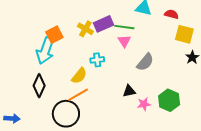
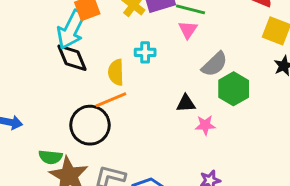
yellow semicircle: (79, 76) -> (116, 72), turned 132
black diamond: (39, 86) -> (72, 58), moved, turned -55
green hexagon: (169, 100) -> (234, 89), moved

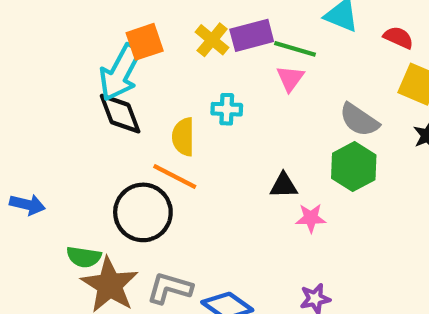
gray semicircle: (215, 64) -> (359, 120), moved, turned 76
orange line: (111, 100) -> (175, 176), turned 48

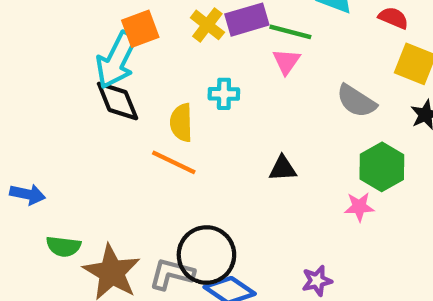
green hexagon: (354, 167) -> (382, 167), moved
black circle: (143, 212) -> (206, 255), moved
pink star: (311, 218) -> (359, 207), moved
green semicircle: (84, 257) -> (63, 246), moved

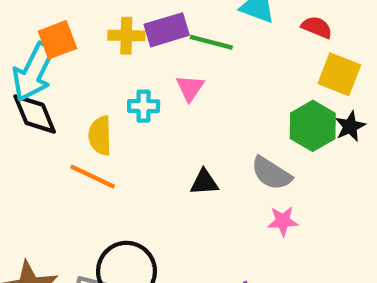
yellow cross: (207, 25) -> (126, 36), turned -36
pink triangle: (286, 61) -> (190, 88), moved
gray semicircle: (356, 101) -> (271, 173), moved
green hexagon: (382, 167) -> (313, 126), moved

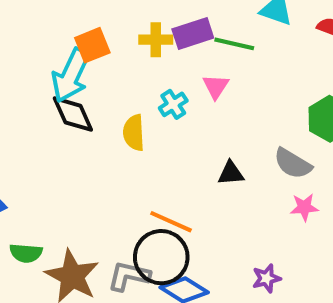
cyan cross: (144, 106) -> (173, 104), turned -32
orange line: (93, 177) -> (171, 222), moved

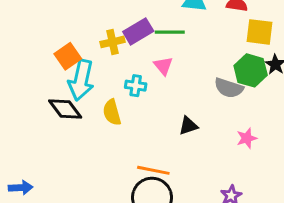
cyan arrow: (71, 75) -> (81, 80), moved
cyan cross: (173, 104) -> (136, 86), turned -36
gray semicircle: (293, 164) -> (229, 88), moved

